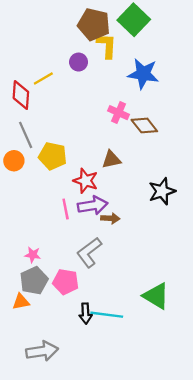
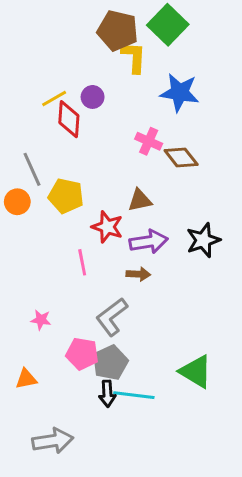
purple circle: (79, 62) -> (93, 97), moved
red diamond: (21, 95) -> (69, 119), moved
purple arrow: (93, 205) -> (149, 242), moved
gray pentagon: (34, 281) -> (110, 363), moved

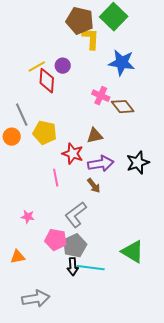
brown arrow: (138, 274) -> (94, 186), turned 49

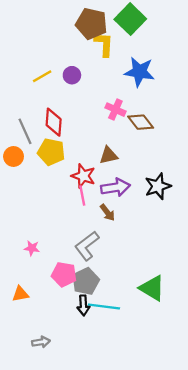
red diamond: (47, 81) -> (54, 122), moved
pink line: (56, 178) -> (82, 195), moved
gray arrow: (36, 299) -> (41, 342), size x0.6

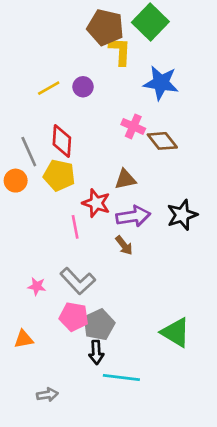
pink line: (82, 195) -> (75, 227), moved
gray L-shape: (87, 246) -> (78, 281), moved, turned -96
cyan line: (104, 306) -> (121, 377), moved

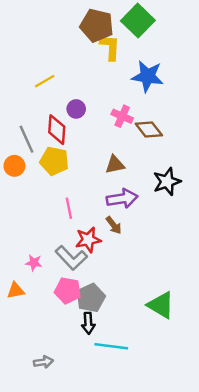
purple circle: (83, 87) -> (76, 109), moved
red star: (96, 203) -> (88, 240), moved, turned -30
black star: (182, 215) -> (167, 182), moved
orange triangle: (24, 339) -> (16, 291), moved

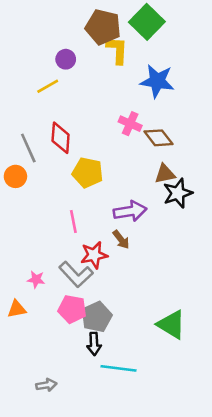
purple circle: (76, 109) -> (66, 59), moved
yellow pentagon: (54, 161) -> (88, 173), moved
brown triangle: (115, 165) -> (165, 174), moved

